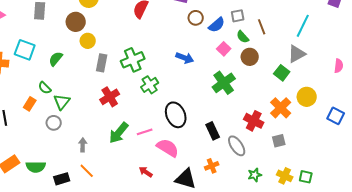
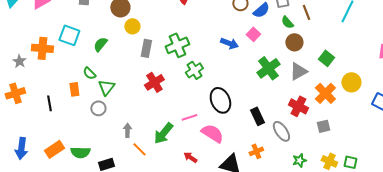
pink square: (224, 49) -> (253, 34), moved
gray triangle: (297, 54) -> (298, 71), moved
orange rectangle: (30, 104) -> (74, 89), turned -40
green arrow: (119, 133) -> (163, 133), moved
orange line: (87, 171) -> (139, 149), moved

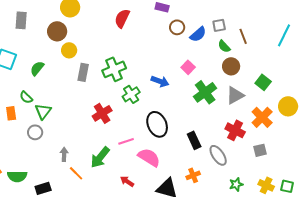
pink square: (253, 34) -> (188, 67), moved
blue arrow: (229, 43) -> (160, 81), moved
red cross: (154, 82) -> (102, 113), moved

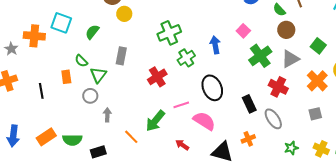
gray rectangle: (83, 72) -> (121, 56), moved
blue arrow: (160, 81) -> (215, 45), turned -120
red cross: (235, 130) -> (278, 87), moved
gray arrow: (64, 154) -> (107, 115), moved

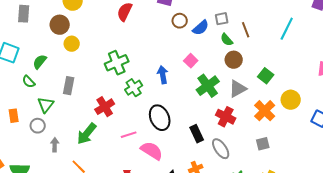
green semicircle: (81, 61) -> (29, 82), moved
orange rectangle: (66, 77) -> (14, 116), moved
green arrow: (155, 121) -> (87, 134), moved

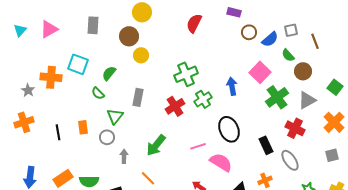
green semicircle: (227, 40) -> (288, 55), moved
pink square: (191, 61) -> (260, 72), size x1.5
red cross: (105, 107) -> (175, 106), moved

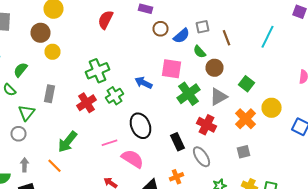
pink square: (260, 72) -> (172, 69), turned -35
blue arrow: (232, 86) -> (144, 83), turned -54
gray arrow: (124, 156) -> (24, 165), moved
orange line: (148, 178) -> (54, 166), moved

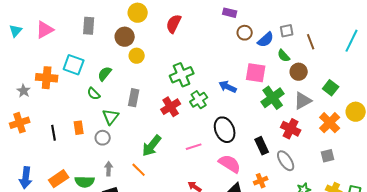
red semicircle: (106, 20) -> (174, 24), moved
pink semicircle: (132, 159) -> (230, 164), moved

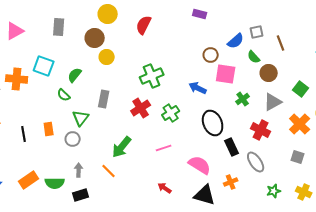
brown circle: (245, 33) -> (211, 55), moved
green cross: (273, 98) -> (243, 99), size x0.6
green cross: (199, 100) -> (171, 113), moved
black ellipse: (225, 130) -> (213, 123), moved
gray square: (328, 156) -> (298, 157), turned 32

